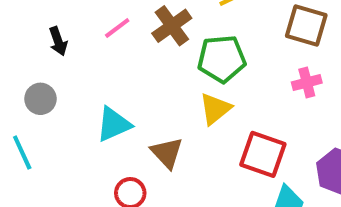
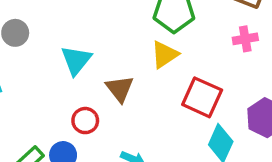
cyan triangle: (114, 124) -> (76, 60), turned -32

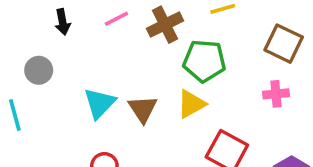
brown triangle: (120, 89) -> (143, 109), moved

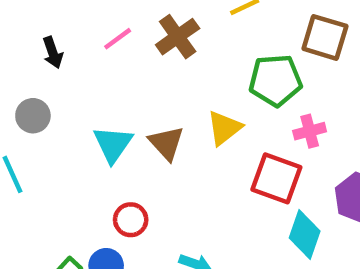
green pentagon: (204, 61) -> (275, 80), moved
pink cross: (276, 94) -> (310, 131), moved

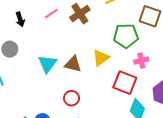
brown triangle: (166, 143) -> (73, 64), turned -36
red circle: (131, 220) -> (72, 98), moved

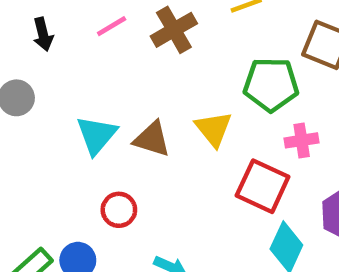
yellow triangle: (101, 58) -> (214, 129), turned -36
red circle: (72, 98) -> (119, 210), moved

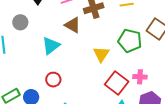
brown triangle: (152, 139) -> (73, 25), moved
pink cross: (302, 140) -> (140, 77), moved

